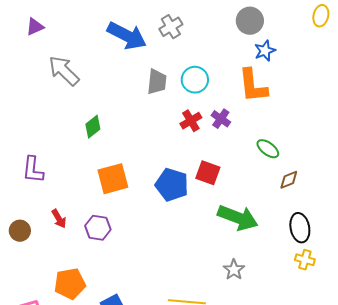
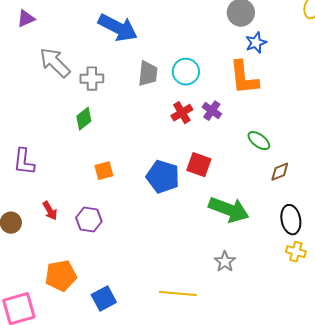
gray cross: (171, 27) -> (92, 79), moved, turned 30
orange square: (113, 179) -> (104, 171), size x0.6

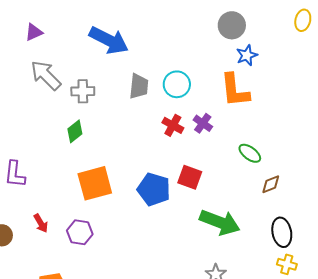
purple triangle: (26, 19) -> (34, 32), moved
red cross: (182, 113) -> (173, 125), turned -30
orange square: (104, 171) -> (95, 183), size x1.8

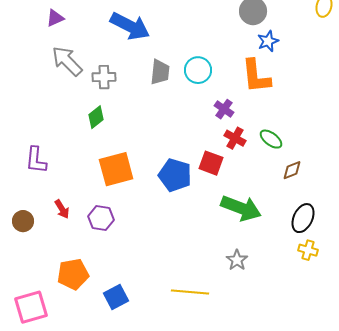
red cross: (173, 125) -> (235, 138), moved
black ellipse: (282, 232) -> (303, 218), turned 36

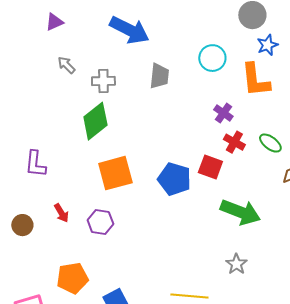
gray arrow: (67, 61) -> (66, 65), size x0.6
cyan circle: (198, 70) -> (212, 58), moved
green diamond: (96, 117) -> (95, 121), size x1.6

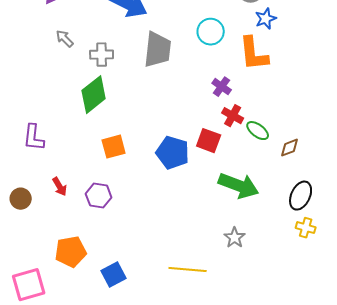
gray trapezoid: (159, 76) -> (158, 50), size x1.4
green ellipse: (270, 143) -> (258, 131), moved
orange square: (115, 173) -> (114, 147), size x0.7

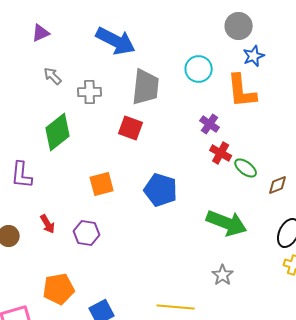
green diamond: (94, 95) -> (58, 132), moved
red square: (209, 141) -> (131, 128), moved

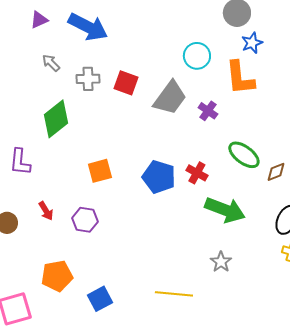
blue arrow: (116, 41) -> (88, 27), moved
gray trapezoid: (146, 87) -> (170, 98), moved, turned 30
red square: (131, 128) -> (126, 83), moved
red cross: (221, 153) -> (197, 173), moved
green ellipse: (246, 168) -> (244, 155), size x1.4

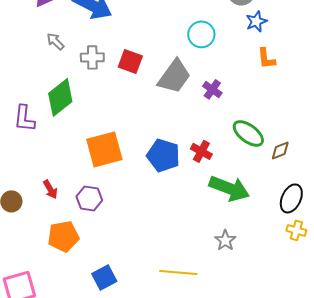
orange L-shape: (240, 78) -> (266, 58), moved, size x0.6
purple L-shape: (20, 162) -> (24, 118), moved
orange square: (100, 171) -> (104, 149), size x1.5
orange pentagon: (57, 276) -> (63, 236), moved

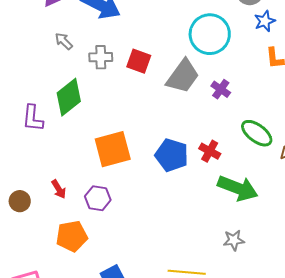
cyan circle: (201, 34) -> (210, 34), size x1.5
gray star: (225, 240) -> (234, 240), turned 30

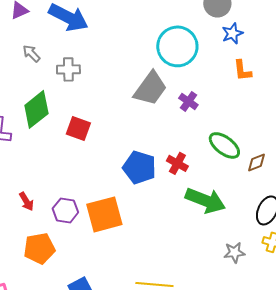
red square: (139, 61) -> (78, 128), moved
orange square: (113, 149) -> (104, 214), moved
gray star: (234, 240) -> (234, 252), moved

